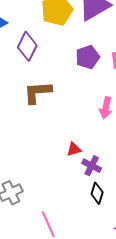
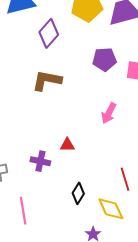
purple cross: (92, 166) -> (40, 161), moved, turned -30

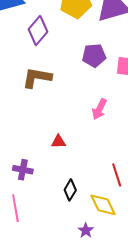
purple cross: (40, 161) -> (23, 170), moved

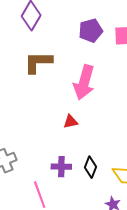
pink arrow: (99, 109) -> (84, 82), moved, size x1.6
purple cross: (23, 170) -> (61, 167), moved

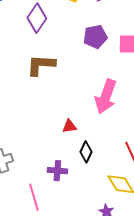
pink arrow: (84, 82) -> (106, 97), moved
black diamond: (91, 167) -> (86, 152), moved

